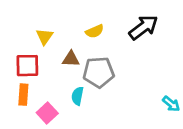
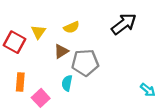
yellow semicircle: (95, 31) -> (71, 27), moved
brown triangle: (71, 59) -> (61, 51), turned -35
red square: (27, 66) -> (15, 42), moved, turned 30

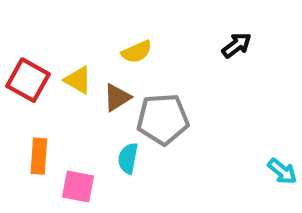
black arrow: (124, 24) -> (237, 45), size x0.6
yellow triangle: (38, 32) -> (78, 80), moved, turned -35
pink square: (41, 98) -> (78, 187), turned -36

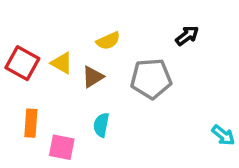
gray pentagon: (163, 119) -> (151, 79), moved

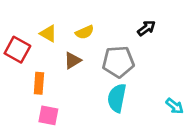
yellow triangle: (62, 63) -> (48, 34), moved
orange rectangle: (31, 123) -> (39, 83), moved
cyan semicircle: (101, 125) -> (117, 98), moved, size x1.5

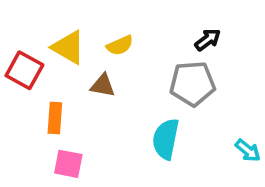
yellow triangle: (48, 34) -> (68, 47), size x1.4
brown triangle: (73, 60) -> (103, 86), turned 42
gray pentagon: (118, 62) -> (192, 84), moved

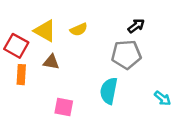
brown triangle: (103, 86) -> (51, 62), moved
orange rectangle: (55, 118) -> (21, 75), moved
pink square: (68, 164) -> (64, 107), moved

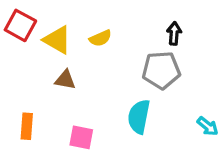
black arrow: (136, 26) -> (174, 33), turned -49
red square: (16, 46) -> (20, 25), moved
orange rectangle: (21, 75) -> (27, 126), moved

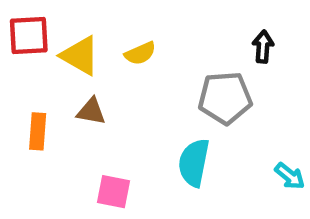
red square: (20, 25) -> (29, 35), turned -32
black arrow: (174, 33) -> (263, 47), moved
orange rectangle: (27, 126) -> (38, 131), moved

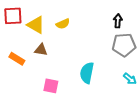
gray pentagon: (225, 98) -> (124, 45), moved
orange rectangle: (38, 131) -> (17, 59), turned -63

